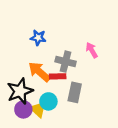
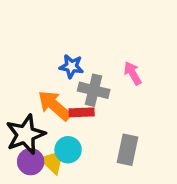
blue star: (38, 38) -> (71, 66), moved
gray rectangle: (75, 92) -> (128, 150), moved

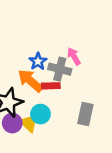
blue star: (71, 66) -> (38, 61), moved, turned 30
pink arrow: (133, 73) -> (74, 56), moved

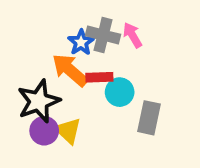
gray cross: (60, 69) -> (103, 35), moved
cyan circle: (40, 114) -> (120, 92), moved

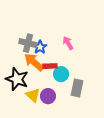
gray cross: (103, 35) -> (28, 43), moved
black star: (39, 101) -> (17, 79), turned -30
purple circle: (44, 131) -> (48, 96), moved

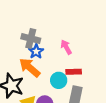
gray cross: (28, 43) -> (31, 38), moved
red rectangle: (50, 66) -> (74, 72), moved

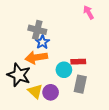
pink arrow: (66, 47) -> (89, 12), moved
orange arrow: (30, 67) -> (36, 57), turned -50

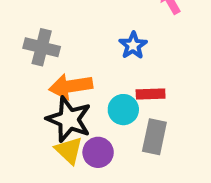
gray cross: (37, 30) -> (42, 47), moved
blue star: (42, 42) -> (133, 45), moved
black star: (19, 75) -> (69, 119), moved

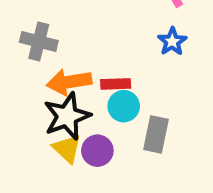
blue star: (133, 45) -> (172, 41), moved
red rectangle: (151, 94) -> (116, 84), moved
black star: (69, 119) -> (67, 116), turned 30

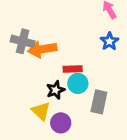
orange arrow: (69, 82) -> (42, 49), moved
black star: (67, 116) -> (55, 90), moved, size x0.6
purple circle: (97, 151) -> (61, 123), moved

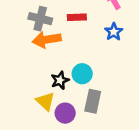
gray cross: (23, 41) -> (40, 19), moved
red rectangle: (73, 69) -> (77, 17), moved
gray rectangle: (99, 102) -> (93, 101), moved

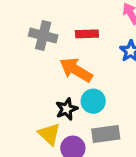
orange arrow: (47, 40) -> (76, 70), moved, turned 40
gray rectangle: (93, 101) -> (106, 134), turned 70

